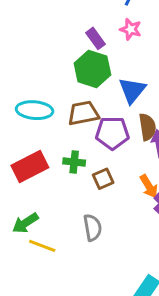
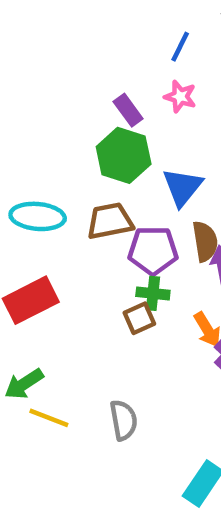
green cross: (74, 162) -> (153, 293), moved
gray semicircle: (92, 228) -> (124, 420), moved

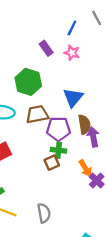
purple rectangle: (128, 110) -> (46, 48), moved
green hexagon: (124, 155) -> (28, 82), moved

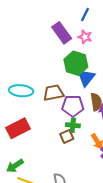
purple rectangle: (46, 48) -> (62, 33), size x1.5
green hexagon: (28, 82) -> (76, 63), moved

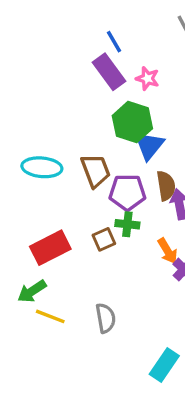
blue line: (85, 15) -> (114, 42), moved, turned -56
brown trapezoid: (54, 93) -> (96, 171), turned 80
red rectangle: (18, 128) -> (50, 248), moved
brown square: (67, 136) -> (104, 239), moved

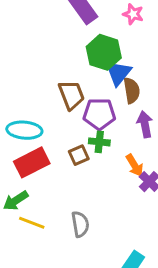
pink star: (147, 78) -> (133, 14), moved
cyan ellipse: (42, 167) -> (24, 130), moved
brown semicircle: (166, 186) -> (132, 90), moved

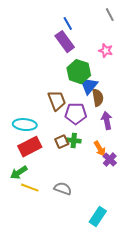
pink star: (133, 14) -> (106, 51), moved
green cross: (99, 142) -> (74, 141), moved
gray semicircle: (80, 224) -> (63, 189), turned -60

